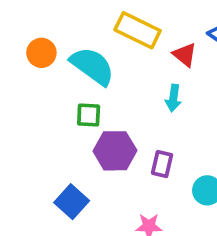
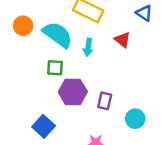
red triangle: (185, 55) -> (122, 40), moved
cyan arrow: (173, 98) -> (88, 47), moved

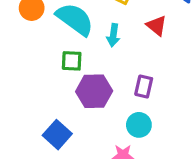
purple rectangle: (105, 101) -> (144, 86), moved
cyan circle: (135, 119) -> (139, 125), moved

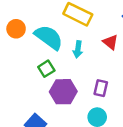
green square: (72, 61) -> (46, 69), turned -35

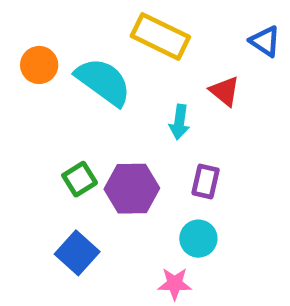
cyan arrow: (78, 49) -> (179, 122), moved
green square: (46, 69) -> (80, 179), moved

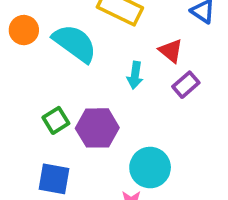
purple rectangle: (206, 181) -> (186, 85), moved, turned 36
cyan circle: (198, 239) -> (150, 168), size x1.4
blue square: (77, 253) -> (54, 179), turned -32

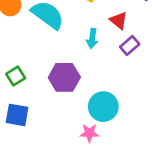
green square: (56, 120) -> (16, 76), moved
blue square: (54, 179) -> (17, 115), moved

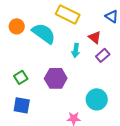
cyan circle: (103, 107) -> (97, 99), moved

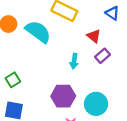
cyan arrow: (76, 50) -> (74, 61), moved
purple hexagon: (56, 78) -> (63, 96), moved

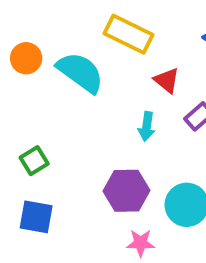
red triangle: (94, 36) -> (167, 80), moved

